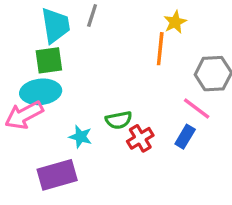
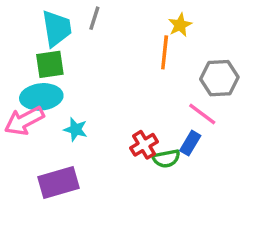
green semicircle: (119, 120) -> (166, 159), moved
cyan star: (80, 137) -> (76, 129), moved

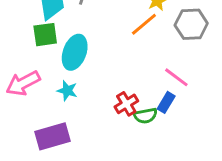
orange line: (165, 52) -> (144, 24), turned 44
gray hexagon: (219, 78) -> (191, 24), moved
cyan ellipse: (41, 97) -> (75, 52), moved, turned -64

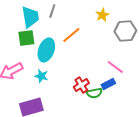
orange line: (144, 24) -> (71, 35), moved
blue rectangle: (166, 102) -> (108, 84), turned 32

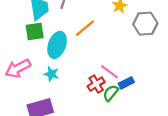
pink line: (115, 67) -> (110, 72), moved
green semicircle: (94, 93) -> (111, 93), turned 140

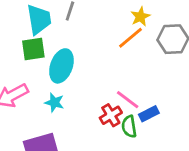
orange line: (85, 28) -> (131, 38), moved
green semicircle: (111, 93) -> (129, 127), turned -48

